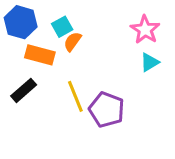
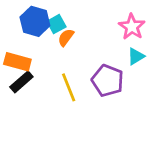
blue hexagon: (21, 22) -> (35, 21), moved
orange rectangle: (40, 55) -> (17, 62), moved
purple pentagon: (107, 110) -> (108, 81), moved

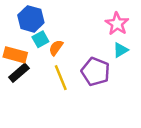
cyan square: (56, 24) -> (40, 39), moved
orange semicircle: (66, 37) -> (56, 48), moved

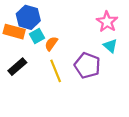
cyan triangle: (121, 50) -> (110, 46), turned -48
orange rectangle: (15, 55) -> (14, 32), moved

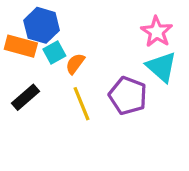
cyan triangle: (110, 46) -> (161, 67), size x1.5

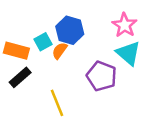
blue hexagon: (42, 25) -> (70, 30), moved
orange rectangle: (21, 46) -> (16, 51), moved
yellow line: (82, 104) -> (57, 103), moved

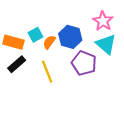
blue hexagon: (70, 30) -> (70, 37), moved
yellow line: (57, 103) -> (47, 72), moved

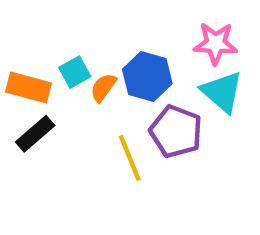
pink star: (103, 21) -> (216, 43), turned -30
yellow line: (47, 72) -> (130, 158), moved

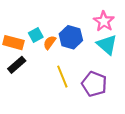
pink star: (216, 43) -> (104, 21), turned 30
purple pentagon: (176, 131) -> (94, 84), moved

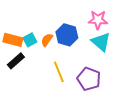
pink star: (104, 21) -> (98, 20), turned -30
cyan square: (36, 35) -> (30, 40), moved

